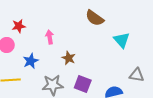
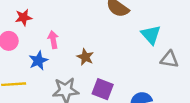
pink arrow: (50, 37) -> (53, 40), moved
gray triangle: (137, 75) -> (169, 59), moved

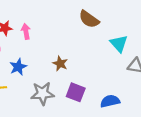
pink arrow: (53, 40) -> (26, 31), moved

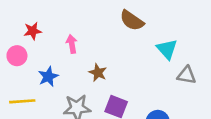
pink arrow: (26, 31) -> (72, 44), moved

